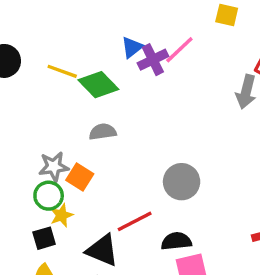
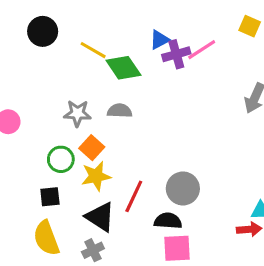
gray star: (54, 167) -> (77, 113), moved
gray circle: (182, 182) -> (183, 188), moved
yellow star: (61, 215) -> (96, 176), moved, size x1.4
red line: (135, 221) -> (134, 196), turned -48

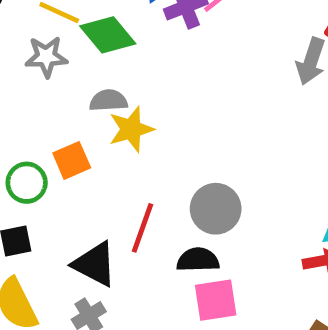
gray star: (77, 113) -> (46, 57), moved
orange square: (92, 148) -> (72, 160), turned 30
yellow star: (96, 176) -> (131, 129), moved

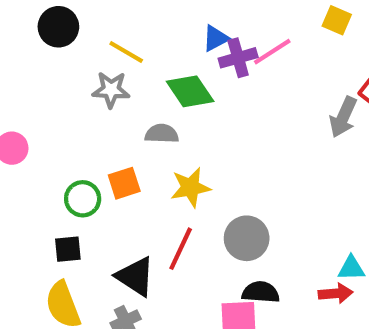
green diamond: (108, 35) -> (190, 91), moved
yellow star: (131, 129) -> (190, 187), moved
black semicircle: (198, 260) -> (261, 292), moved

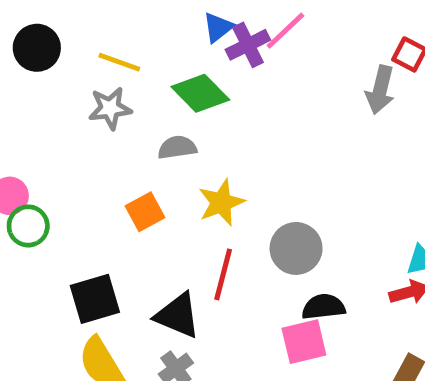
green circle: (83, 199) -> (28, 226), moved
black square: (68, 249) -> (95, 299), size x1.5

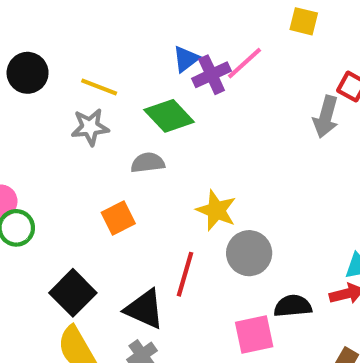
yellow star: (221, 202) -> (216, 210), moved, turned -30
black square: (95, 299) -> (73, 293), turned -30
black semicircle: (323, 307) -> (293, 306), moved

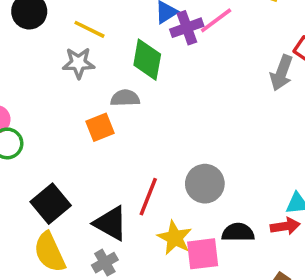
green diamond: (169, 116) -> (147, 60), turned 48
yellow star: (216, 210) -> (175, 238), moved
orange square: (118, 218) -> (100, 127), moved

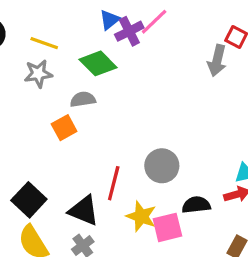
green diamond: (147, 60) -> (98, 63), turned -48

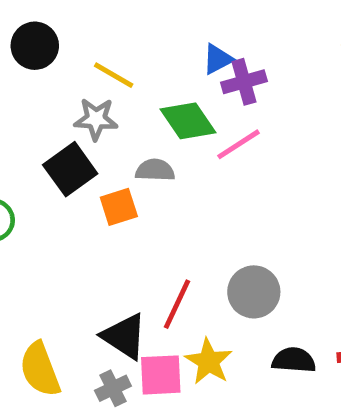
pink line: (154, 22) -> (238, 144), moved
black square: (29, 200) -> (70, 169), moved
pink square: (167, 227) -> (161, 375), moved

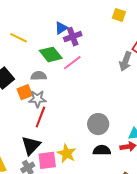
gray star: (96, 119) -> (37, 99), moved
gray circle: (254, 292) -> (98, 124), moved
red line: (177, 304) -> (40, 117), moved
black triangle: (124, 336) -> (31, 146), turned 45

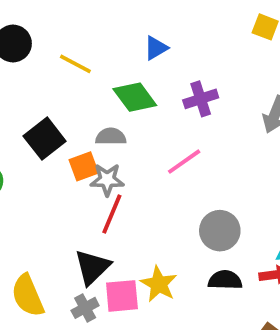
purple cross: (73, 37) -> (201, 99), moved
pink line: (72, 63) -> (184, 162), moved

